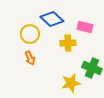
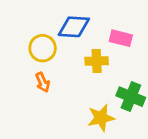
blue diamond: (52, 19) -> (74, 27), turned -40

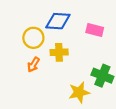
yellow cross: (97, 61) -> (59, 52), moved
orange arrow: (43, 82) -> (33, 65), turned 56

